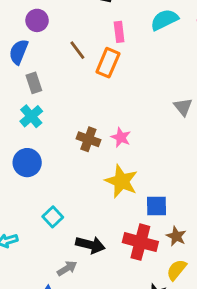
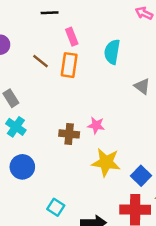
cyan semicircle: (164, 20) -> (112, 52), moved, turned -40
blue square: (156, 206) -> (141, 176), turned -30

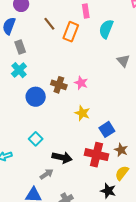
pink rectangle: (72, 37) -> (86, 11), moved
yellow star: (106, 162) -> (82, 113), size x0.7
blue circle: (22, 167) -> (36, 97), moved

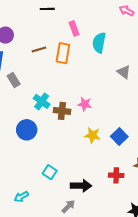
brown line: (49, 24) -> (39, 49), turned -56
cyan cross: (19, 70) -> (42, 101), moved
blue circle: (36, 97) -> (27, 130), moved
blue square: (107, 129) -> (119, 137), moved
red cross: (97, 155) -> (116, 175), size x0.6

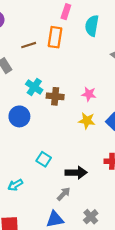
pink rectangle: (74, 28) -> (66, 12), turned 40
brown line: (39, 49) -> (29, 45), moved
pink star: (85, 104) -> (89, 94), moved

